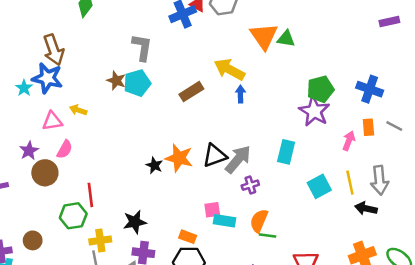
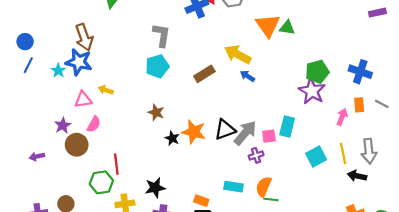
brown star: (116, 81) -> (156, 112), moved
blue arrow: (241, 94) -> (247, 76), turned -56
pink square: (212, 210) -> (269, 136), moved

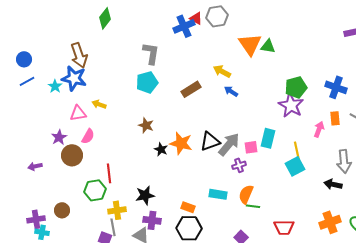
yellow arrow: (238, 54) -> (222, 71), size x0.7
blue line: (28, 65) -> (27, 81), turned 35
yellow line: (343, 153) -> (297, 151), moved

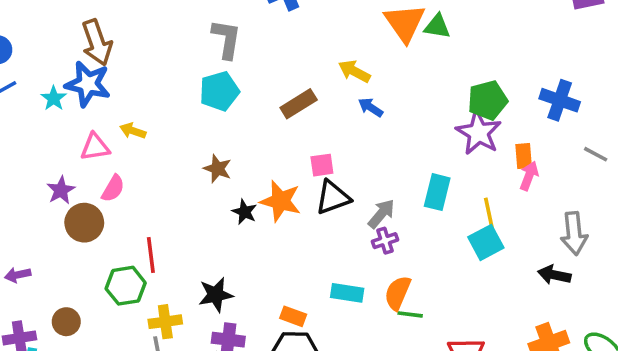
orange rectangle: (335, 118) -> (524, 156), moved
gray arrow: (229, 144) -> (381, 214), moved, size x0.7
pink square: (251, 147) -> (322, 165), moved
purple arrow: (35, 166) -> (18, 275), moved

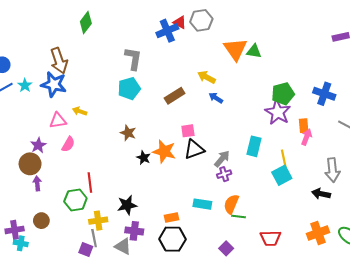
cyan star: (54, 98) -> (25, 85), moved
brown circle: (84, 223) -> (30, 164), moved
purple arrow: (18, 275) -> (37, 183), moved, turned 96
orange rectangle: (293, 316) -> (171, 218), turned -32

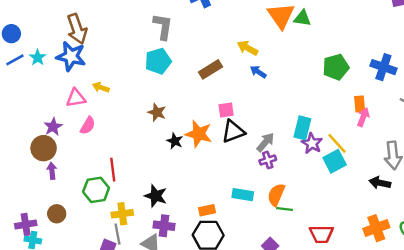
purple star: (278, 112) -> (312, 143), moved, size x0.7
yellow line: (284, 160) -> (337, 143), turned -30
black star: (127, 205) -> (156, 196), turned 30

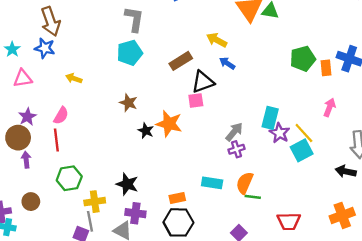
blue star: (71, 56) -> (45, 48), size x0.7
pink triangle: (76, 98) -> (23, 78), moved
orange rectangle: (360, 104) -> (326, 68), moved
black triangle: (233, 131) -> (203, 82), moved
red line: (113, 170) -> (56, 140), moved

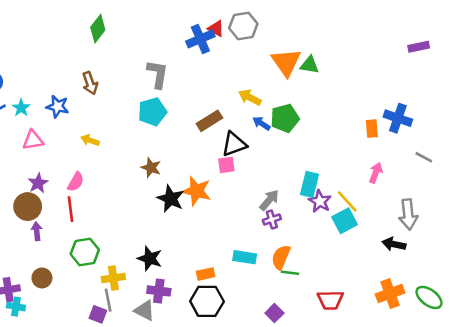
brown arrow: (51, 21) -> (90, 83), moved, size x0.7
green pentagon: (303, 59) -> (285, 118), moved
black star: (146, 131) -> (171, 199), size x1.5

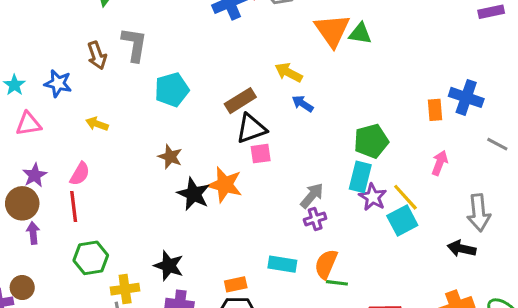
gray L-shape: (158, 74) -> (134, 44), moved
green pentagon: (285, 118) -> (371, 141), moved
black triangle: (234, 144) -> (251, 129), moved
brown circle: (42, 278) -> (22, 287), moved

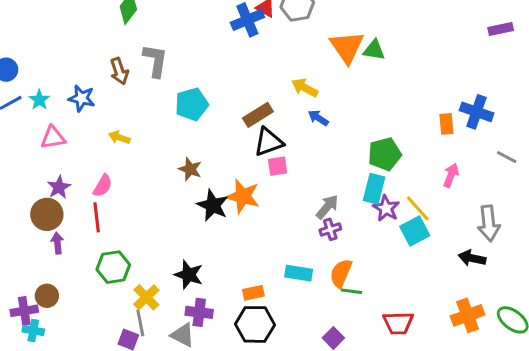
yellow cross: (125, 289) -> (146, 297), turned -36

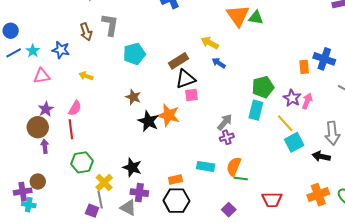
purple star: (386, 208) -> (292, 98), moved
cyan square: (415, 231) -> (294, 142), moved

